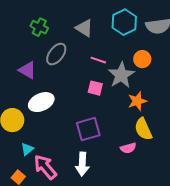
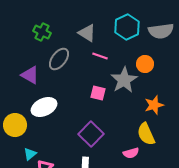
pink line: (98, 60) -> (100, 56), moved
orange star: (137, 101) -> (154, 105), moved
purple square: (88, 129) -> (91, 134), turned -30

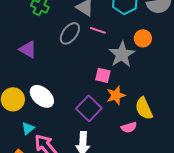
gray ellipse: (59, 59) -> (70, 33), moved
pink square: (98, 93) -> (103, 75), moved
orange star: (154, 105) -> (116, 95), moved
white ellipse: (44, 107) -> (42, 96), moved, turned 65

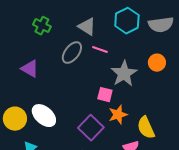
orange circle: (143, 38) -> (157, 63), moved

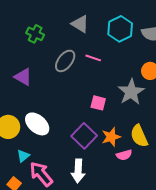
gray triangle: (87, 27) -> (80, 24), moved
gray star: (124, 74) -> (131, 92), moved
orange star: (118, 115) -> (111, 137), moved

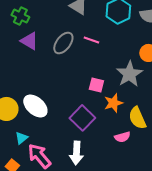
green cross: (35, 34) -> (20, 16), moved
purple triangle: (23, 77) -> (29, 41), moved
orange star: (111, 137) -> (113, 103), moved

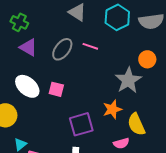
pink square: (96, 85) -> (56, 89), moved
white ellipse: (35, 106) -> (27, 86), moved
purple square: (82, 118) -> (81, 124), turned 30

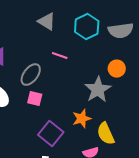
gray ellipse: (62, 49) -> (31, 75), moved
pink square: (56, 89) -> (35, 99), moved
purple square: (81, 124) -> (51, 134), turned -35

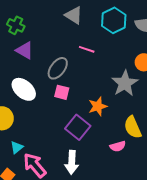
orange star: (82, 119) -> (98, 106), moved

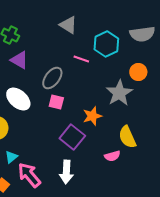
cyan hexagon: (114, 20) -> (106, 44), moved

